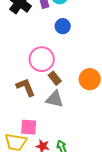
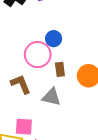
blue circle: (63, 26) -> (54, 39), moved
brown rectangle: (55, 78) -> (60, 69), moved, turned 32

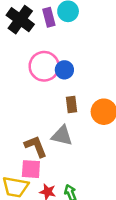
pink circle: (38, 55) -> (44, 66), moved
brown L-shape: (21, 84) -> (36, 146), moved

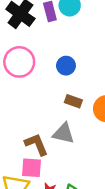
pink circle: (44, 66) -> (19, 62), moved
brown rectangle: (72, 105) -> (73, 101), turned -63

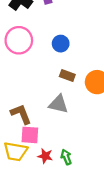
brown L-shape: (36, 144) -> (21, 114), moved

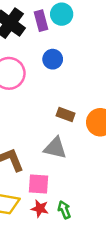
blue circle: (61, 44) -> (53, 59), moved
pink square: (30, 135) -> (38, 184), moved

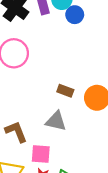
blue circle: (53, 59) -> (75, 15), moved

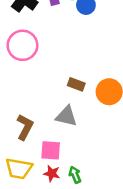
brown L-shape: (16, 132) -> (25, 127), turned 50

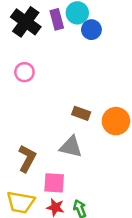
pink circle: (22, 45) -> (24, 72), size x0.6

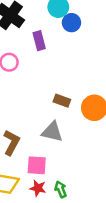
purple rectangle: (57, 19) -> (39, 41), moved

